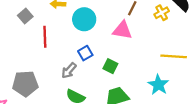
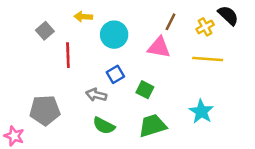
yellow line: (174, 56) -> (208, 59), moved
gray arrow: (69, 71) -> (96, 95), turned 63

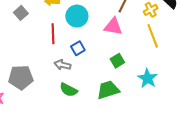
red line: (68, 55) -> (53, 34), moved
yellow line: (208, 59) -> (153, 36), turned 65
green square: (145, 90) -> (117, 61), moved, turned 32

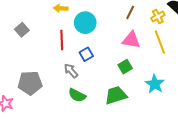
gray square: (21, 13) -> (22, 30), moved
pink triangle: (113, 26) -> (131, 40), moved
gray arrow: (62, 65) -> (71, 71), turned 35

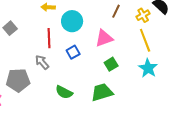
pink triangle: (131, 40) -> (104, 38), moved, turned -30
gray arrow: (71, 71) -> (42, 62), moved
cyan star: (155, 84) -> (148, 68), moved

